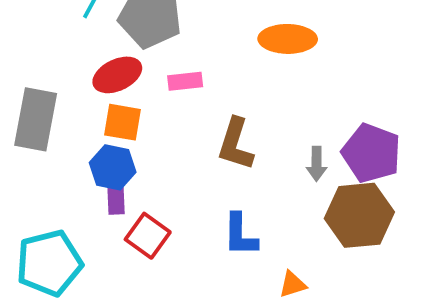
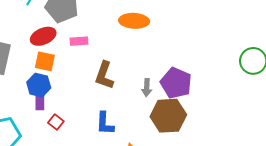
red square: (148, 236) -> (56, 122), size x0.7

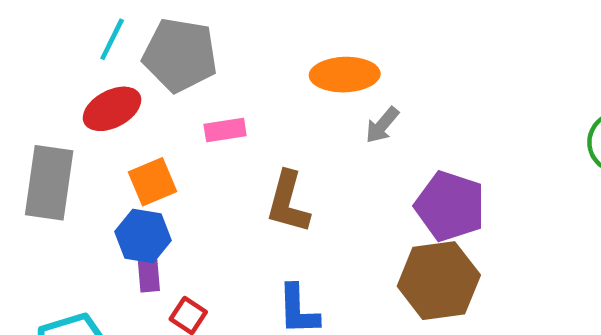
red ellipse: (43, 36) -> (112, 109), moved
orange square: (45, 61) -> (153, 182), turned -30
gray arrow: (147, 88) -> (382, 125), moved, turned 42

